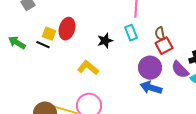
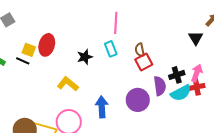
purple circle: (150, 68) -> (138, 100), moved
purple semicircle: (180, 70) -> (160, 86), turned -144
blue arrow: (151, 88) -> (102, 107), moved, turned 70

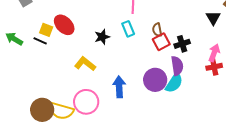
red ellipse: (47, 45) -> (64, 25), turned -60
black cross: (177, 75) -> (182, 44), moved
cyan semicircle: (181, 93) -> (174, 83), moved, turned -30

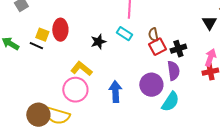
red ellipse: (64, 25) -> (60, 30), turned 45
cyan rectangle: (128, 29) -> (124, 34), turned -35
cyan semicircle: (174, 83) -> (170, 102), moved
pink circle: (86, 102) -> (75, 90), moved

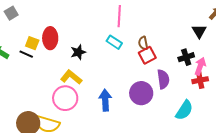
black star: (98, 42) -> (78, 52), moved
black cross: (178, 49) -> (186, 57), moved
cyan semicircle: (170, 102) -> (184, 110), moved

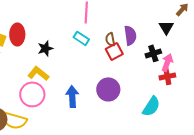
purple semicircle: (163, 79) -> (130, 35), moved

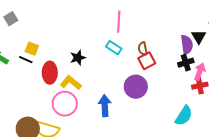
red ellipse: (17, 34) -> (50, 73), moved
purple semicircle: (130, 35) -> (187, 45), moved
purple circle: (108, 89) -> (136, 87), moved

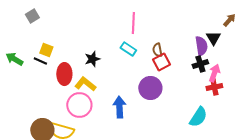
gray square: (11, 19) -> (32, 16), moved

